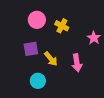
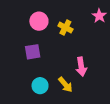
pink star: (94, 38) -> (99, 16), moved
yellow arrow: (51, 59) -> (65, 85), moved

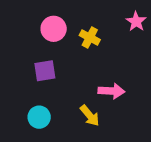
pink arrow: (81, 67) -> (111, 91), turned -78
cyan circle: (40, 86) -> (39, 117), moved

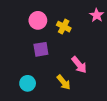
purple square: (45, 71) -> (41, 49), moved
pink arrow: (111, 91) -> (79, 65), turned 48

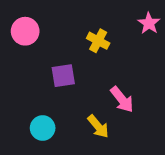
pink circle: (38, 20) -> (25, 31), moved

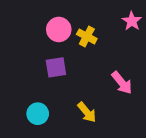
pink circle: (25, 31) -> (59, 29), moved
pink arrow: (122, 99) -> (122, 83), moved

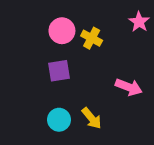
pink arrow: (122, 83) -> (129, 87), turned -30
cyan circle: (38, 114) -> (59, 120), moved

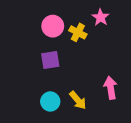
pink star: (139, 22) -> (100, 17), moved
pink arrow: (129, 87) -> (111, 88), moved, turned -120

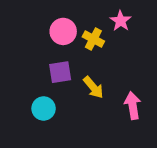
yellow arrow: (78, 100) -> (93, 87), moved
cyan circle: (50, 101) -> (44, 108), moved

